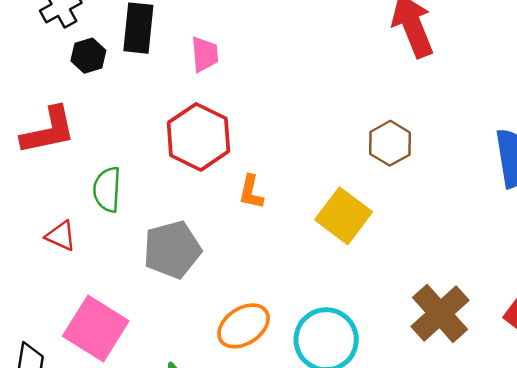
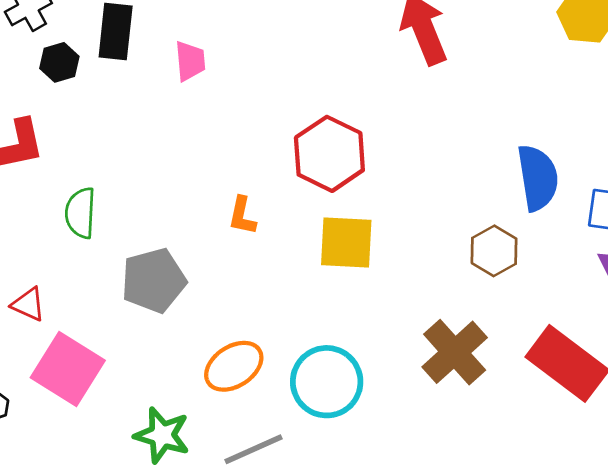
red hexagon: (198, 137) -> (329, 154), moved
brown hexagon: (390, 143) -> (494, 251), moved
yellow square: (344, 216) -> (346, 242), turned -34
red triangle: (61, 236) -> (28, 304), moved

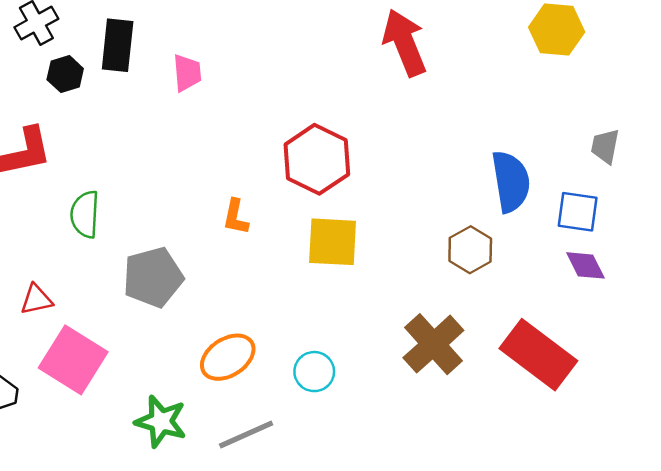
red triangle: (28, 304) -> (36, 300), turned -36
cyan circle: (327, 382) -> (314, 372), size x0.6

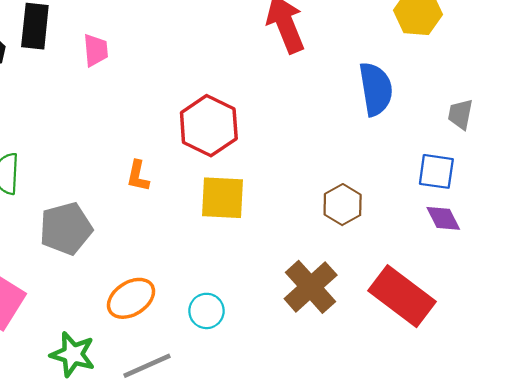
blue semicircle: (511, 182) -> (376, 89), moved

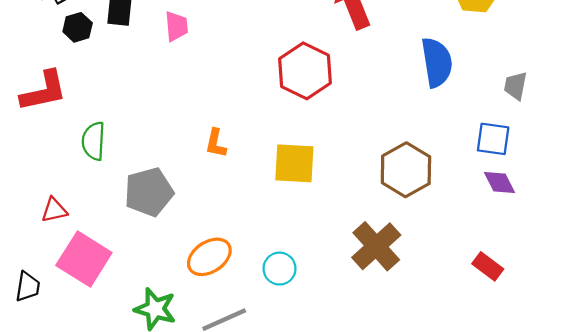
red hexagon: (209, 126) -> (305, 71), moved
brown hexagon: (343, 205) -> (406, 170), size x1.4
red rectangle: (402, 296) -> (488, 266), moved, size x0.5

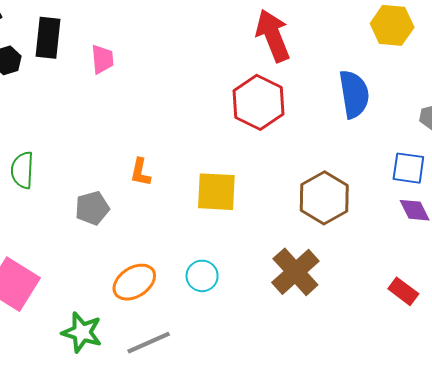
red hexagon: (305, 71) -> (259, 102), moved
gray pentagon: (149, 192) -> (92, 208), moved, size x0.7
cyan circle: (279, 269) -> (202, 276), moved

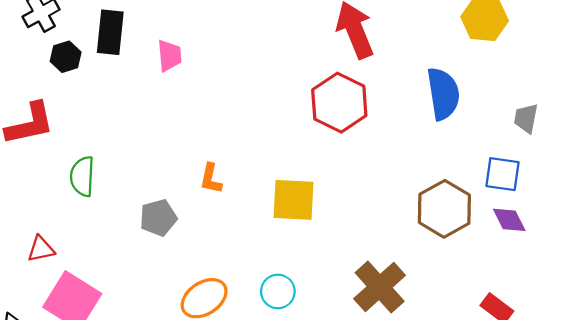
brown hexagon: (324, 198) -> (444, 209), moved

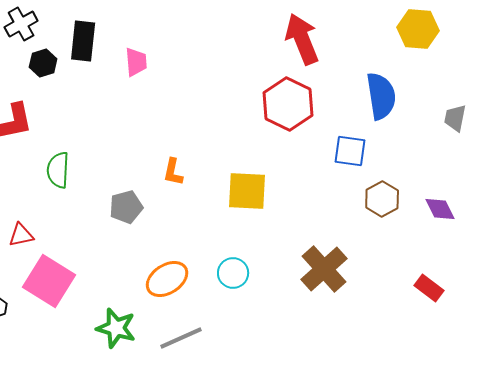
blue square: (502, 174) -> (350, 151), moved
brown hexagon: (444, 209) -> (382, 199), size x0.7

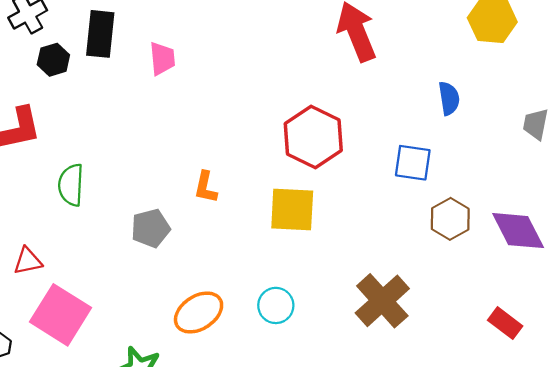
blue semicircle: (381, 96) -> (449, 98), size x0.6
red hexagon: (288, 104) -> (313, 137), moved
purple diamond: (440, 209) -> (518, 231), size x1.5

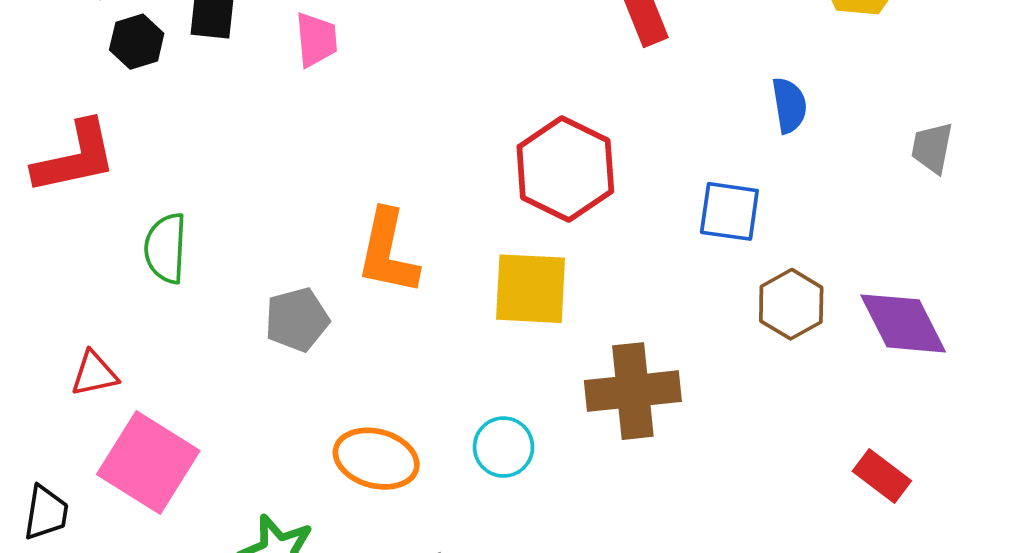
orange L-shape: (206, 187) -> (388, 252), size x1.6
brown cross: (382, 301) -> (633, 391), moved, turned 36
orange ellipse: (199, 313) -> (376, 459), turned 48

